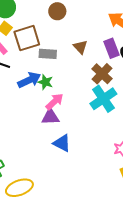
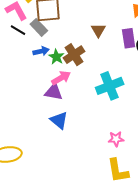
gray rectangle: (48, 54) -> (39, 27), moved, turned 30
brown cross: (102, 74) -> (74, 55), moved
blue arrow: (29, 80) -> (41, 51), size x0.7

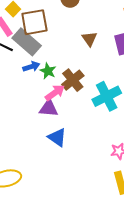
gray rectangle: (39, 27) -> (27, 42), size x1.5
brown cross: (74, 55) -> (73, 80), moved

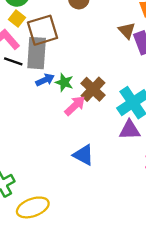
brown triangle: (89, 39) -> (127, 31), moved
gray rectangle: (27, 42) -> (37, 53), turned 60
purple triangle: (49, 108) -> (130, 130), moved

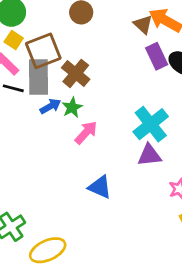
brown triangle: (127, 31) -> (143, 24), moved
green star: (64, 82) -> (72, 108), turned 30
brown cross: (93, 89) -> (76, 73), moved

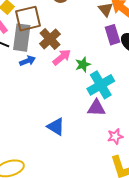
green star: (72, 108) -> (83, 65), moved
pink arrow: (86, 133) -> (62, 57), moved

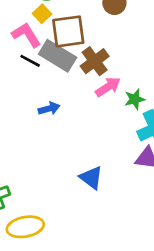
gray rectangle: (22, 38) -> (58, 56), turned -72
blue arrow: (27, 61) -> (49, 109), moved

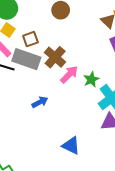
brown square: (68, 31) -> (30, 39), size x0.6
blue arrow: (49, 109) -> (40, 102), moved

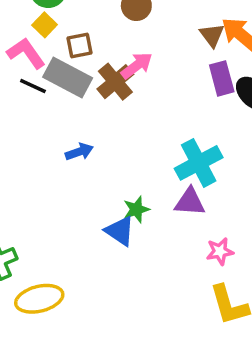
pink arrow: (69, 74) -> (137, 66), moved
green star: (91, 79) -> (136, 209), moved

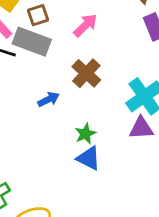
brown cross: (115, 82) -> (86, 73), moved
green star: (136, 209) -> (85, 134), moved

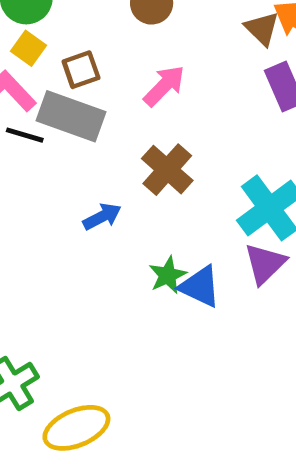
purple triangle: (141, 128) -> (265, 264), turned -40
blue triangle: (89, 158) -> (200, 287), moved

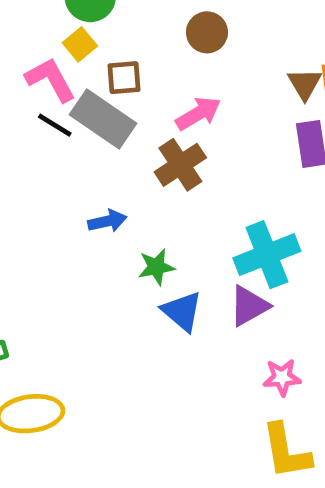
brown cross: (167, 170) -> (180, 165), moved
green star: (168, 275) -> (156, 267), moved

